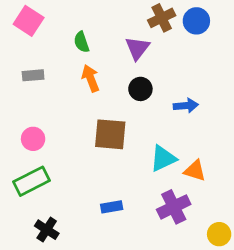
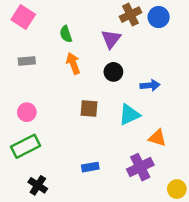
brown square: (110, 134) -> (89, 109), size x0.7
cyan triangle: (163, 159) -> (129, 115), moved

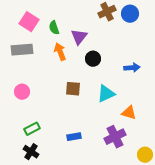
pink square: (23, 17) -> (29, 22), moved
purple triangle: (111, 39) -> (79, 37), moved
gray rectangle: (27, 61) -> (22, 50), size x1.5
blue arrow: (150, 85) -> (132, 68), moved
green rectangle: (26, 146) -> (32, 129), moved, size x0.7

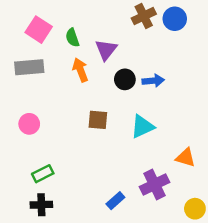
blue arrow: (132, 68) -> (153, 81), moved
orange triangle: (129, 113) -> (186, 158), moved
blue rectangle: (74, 137) -> (115, 201), moved, turned -32
black cross: (31, 152) -> (41, 205), turned -35

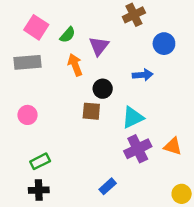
blue circle: (175, 19) -> (164, 44), moved
green semicircle: (72, 38) -> (68, 35), turned -120
black circle: (125, 79) -> (103, 89), moved
purple cross: (155, 184) -> (138, 149), moved

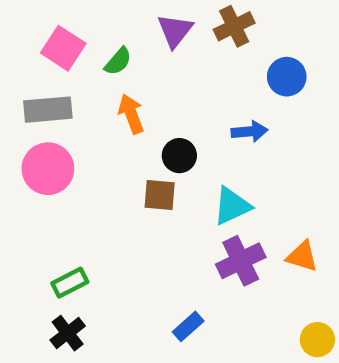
purple triangle: (99, 46) -> (175, 31), moved
pink circle: (28, 115) -> (48, 169), moved, size x1.5
black cross: (39, 190) -> (68, 333), turned -36

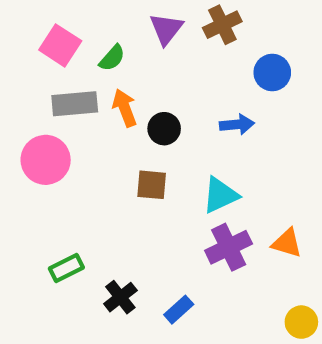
gray rectangle: (48, 110) -> (75, 104), moved
black circle: (179, 156) -> (164, 129), moved
black cross: (68, 333) -> (120, 297), moved

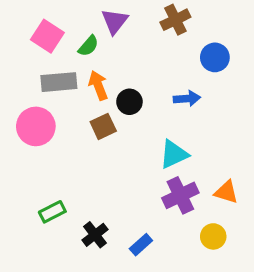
purple triangle: (166, 29) -> (115, 21), moved
brown square: (152, 185) -> (103, 126), moved, turned -30
yellow circle: (301, 322) -> (213, 236), moved

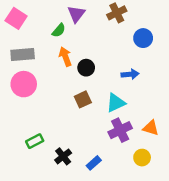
pink square: (47, 36) -> (16, 18), moved
gray rectangle: (59, 82) -> (23, 55), moved
blue arrow: (187, 98) -> (130, 74), moved
brown square: (103, 126) -> (83, 99), moved

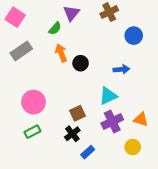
gray rectangle: (23, 55) -> (21, 51), turned -30
pink circle: (24, 84) -> (34, 102), moved
brown square: (83, 99) -> (77, 113), moved
black cross: (63, 156) -> (72, 134), moved

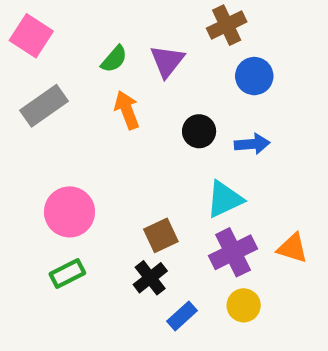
purple triangle: (71, 13) -> (167, 61), moved
blue circle: (134, 36) -> (254, 76), moved
black circle: (81, 63) -> (199, 131), moved
yellow circle: (133, 147) -> (244, 305), moved

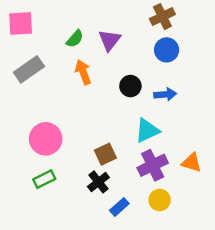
brown cross: (227, 25) -> (162, 17), moved
pink square: (31, 36) -> (21, 23), turned -36

